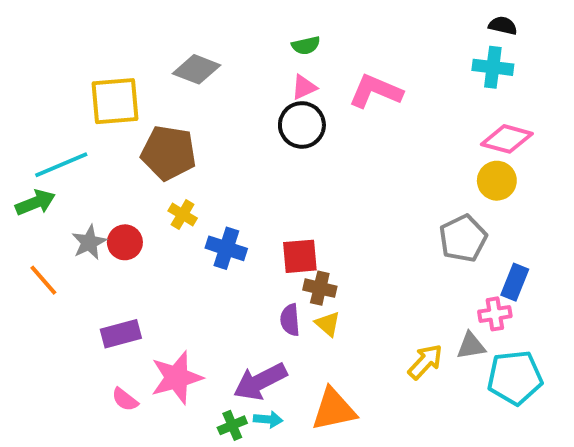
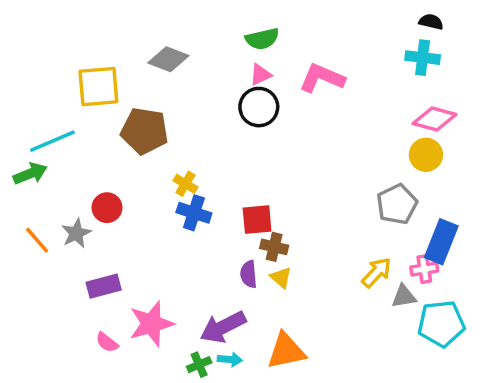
green semicircle: (306, 45) -> (262, 39), size x1.4
yellow cross: (183, 214) -> (185, 184), moved
gray star: (89, 242) -> (76, 233), moved
blue rectangle: (515, 282) -> (441, 242), size x1.4
yellow arrow: (425, 362) -> (376, 272), moved

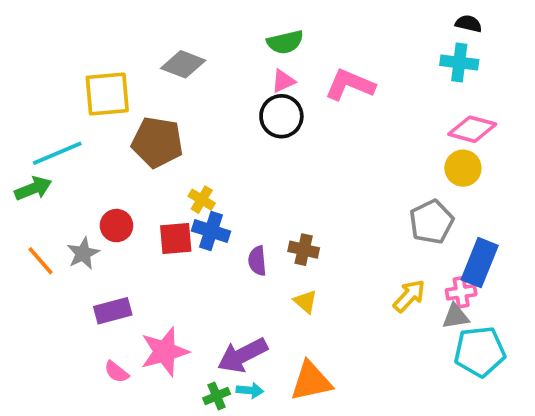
red square: (257, 220) -> (176, 239), moved
brown cross: (274, 247) -> (304, 250), moved
purple semicircle: (249, 274) -> (257, 261), moved
gray triangle: (404, 296) -> (456, 316), moved

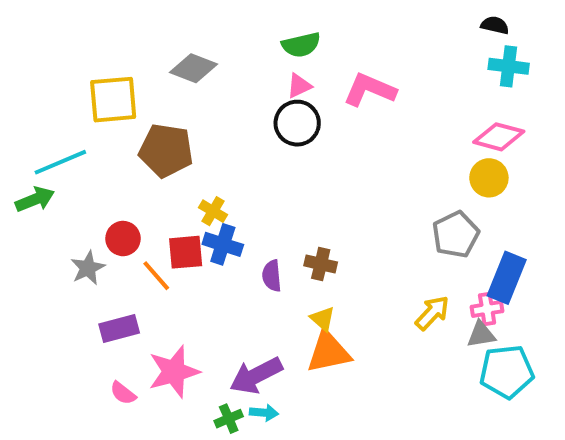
cyan cross: (459, 62) -> (509, 66), moved
orange line: (41, 261) -> (156, 276), moved
orange triangle: (311, 381) -> (328, 352), moved

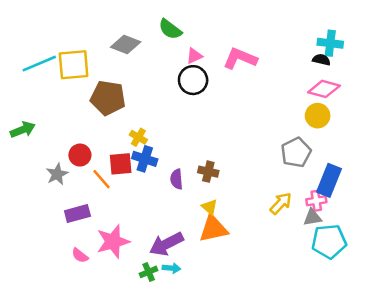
black semicircle: (495, 25) -> (321, 60), moved
green semicircle: (301, 45) -> (170, 29), moved, turned 50
cyan line: (60, 162) -> (39, 64), moved

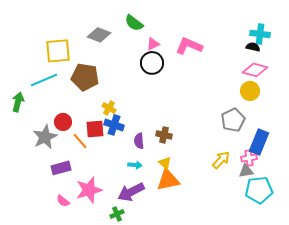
cyan line: (39, 64) -> (44, 80), moved
green arrow: (23, 130) -> (18, 102), turned -54
gray star: (57, 174) -> (45, 137), size x1.4
cyan arrow: (171, 268) -> (135, 165), moved

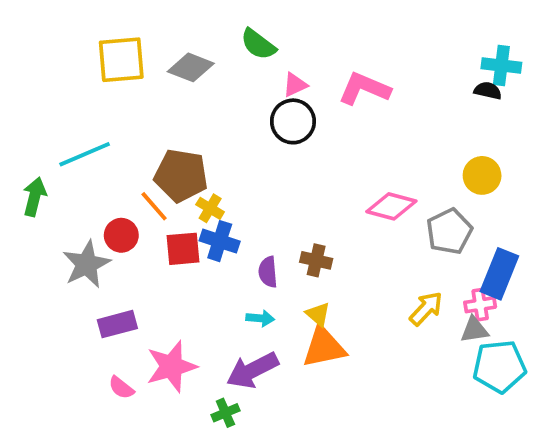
yellow square: (58, 51) -> (121, 60), moved
pink diamond: (255, 70) -> (391, 206), moved
brown pentagon: (85, 77) -> (181, 175), moved
orange line: (80, 141) -> (154, 206), moved

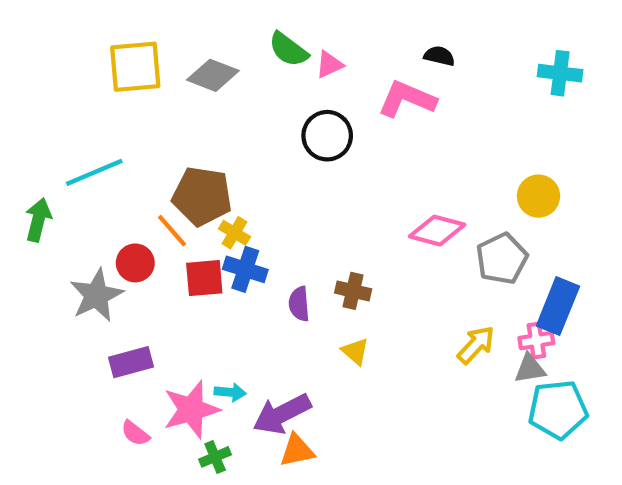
pink triangle: (295, 85) -> (329, 65), moved
black semicircle: (488, 91) -> (439, 56), moved
cyan arrow: (260, 318) -> (230, 392), moved
orange triangle: (324, 347) -> (297, 451), moved, size x0.7
green cross: (225, 413) -> (215, 457), moved

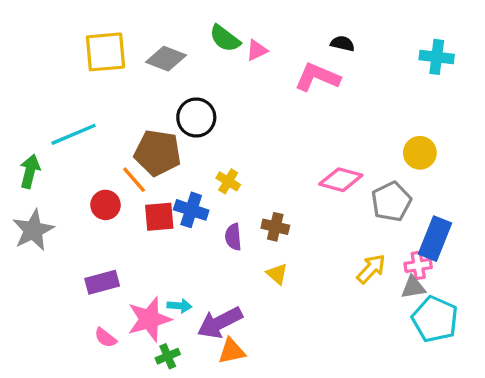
black circle: (327, 136) -> (196, 118), moved
yellow cross: (234, 233) -> (228, 181), moved
gray star: (96, 295) -> (33, 230), moved
cyan pentagon: (558, 410) -> (435, 319), turned 30

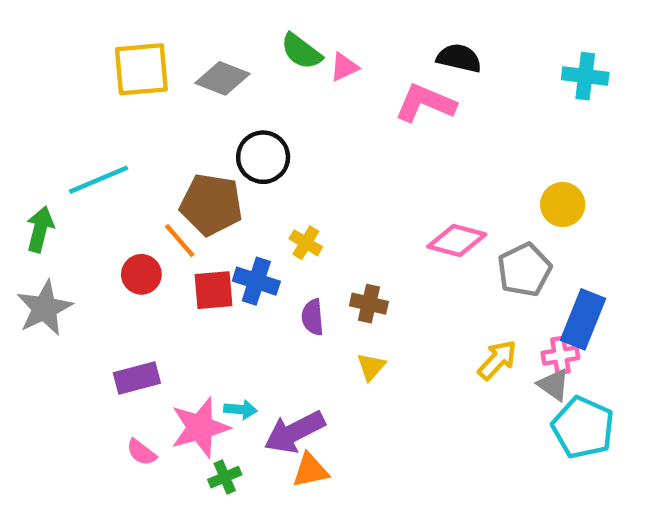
black semicircle: (343, 44) -> (459, 58), size x1.4
yellow triangle: (277, 274) -> (371, 367), turned 30
gray triangle: (413, 287) -> (554, 385), turned 44

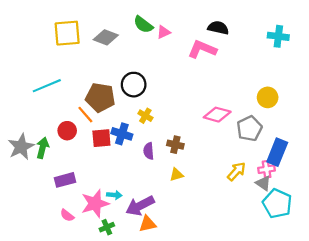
black circle: (263, 157) -> (134, 85), moved
green arrow: (40, 229) -> (42, 148), moved
yellow triangle: (371, 367) -> (176, 175), turned 32

